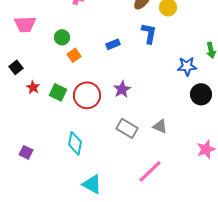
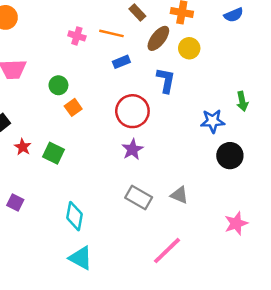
blue rectangle: (113, 44) -> (121, 62), moved
red circle: (87, 95) -> (132, 111), moved
purple square: (26, 152) -> (15, 202), moved
cyan triangle: (92, 184) -> (81, 258), moved

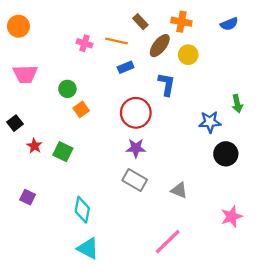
purple star: (132, 149) -> (136, 148), turned 30
gray rectangle: (139, 198) -> (135, 180), moved

